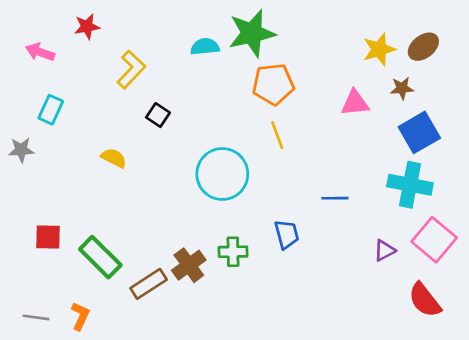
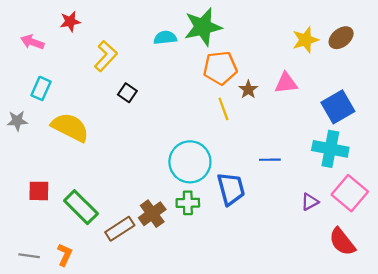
brown star: (402, 88) -> (248, 90), moved, turned -30
yellow semicircle: (114, 158) -> (70, 127), moved, size x1.8
cyan circle: (222, 174) -> (190, 162), moved
blue trapezoid: (287, 234) -> (231, 189), size x1.4

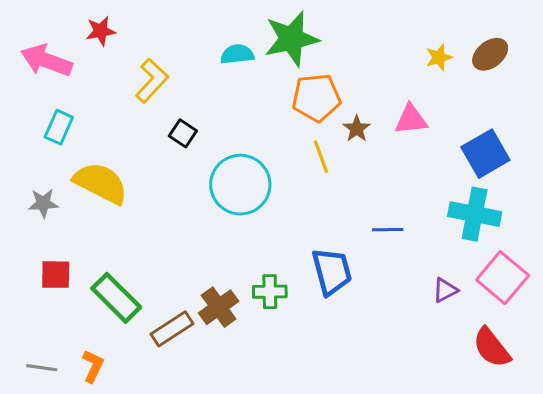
yellow star: (305, 40) -> (439, 57), size x0.7
pink arrow: (32, 42) -> (46, 60), size x1.5
gray star: (17, 121) -> (43, 203), moved
cyan circle: (190, 162) -> (240, 185), moved

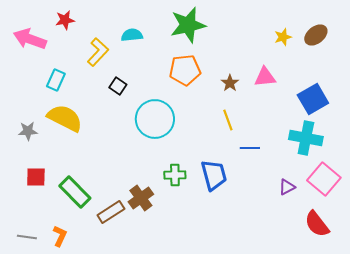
cyan semicircle: (237, 54) -> (132, 35), moved
orange pentagon: (316, 98) -> (185, 70), moved
cyan rectangle: (59, 127) -> (56, 80), moved
yellow line: (321, 157) -> (228, 120), moved
green cross: (270, 292) -> (175, 175), moved

